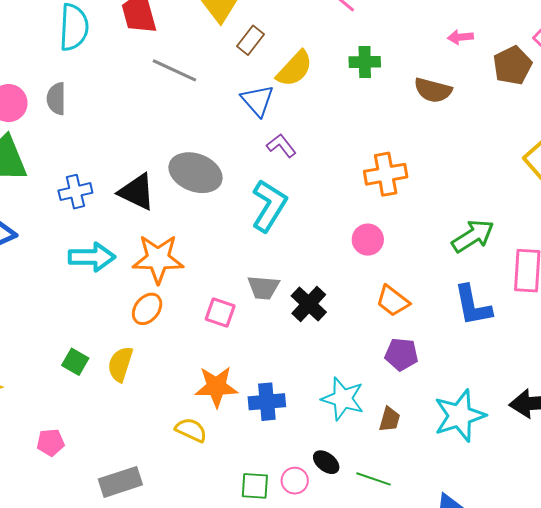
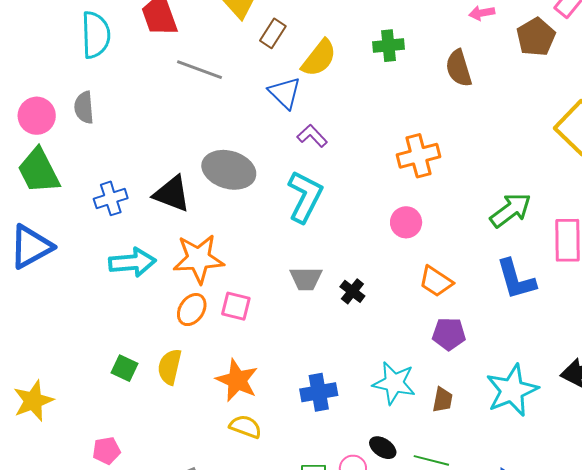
brown semicircle: (433, 90) -> (459, 68), turned 63
black cross: (309, 304) -> (352, 291), size x0.7
pink square: (220, 313) -> (236, 306), moved
orange star: (216, 387) -> (237, 380), moved, turned 30

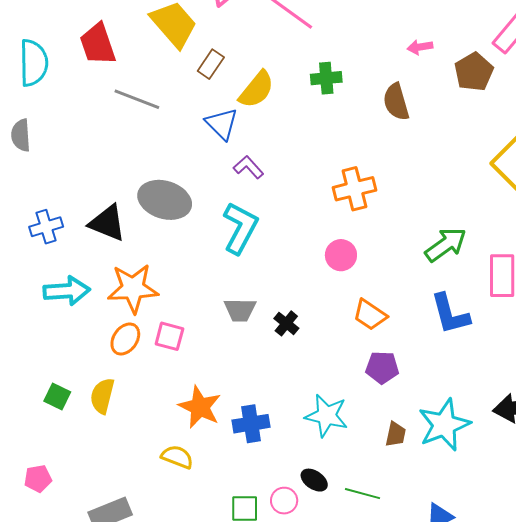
orange star: (237, 380) -> (200, 407), moved
brown trapezoid: (443, 400) -> (396, 434), moved

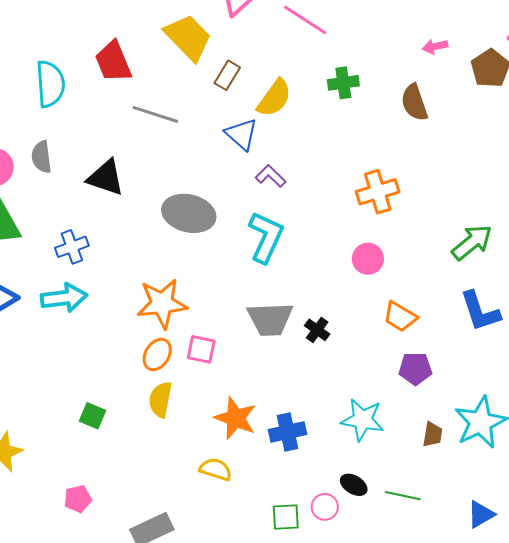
black triangle: (107, 223) -> (106, 178), moved
cyan arrow: (67, 291) -> (64, 298), moved
gray trapezoid: (240, 310) -> (270, 319), size x1.4
yellow semicircle: (102, 396) -> (160, 399), moved

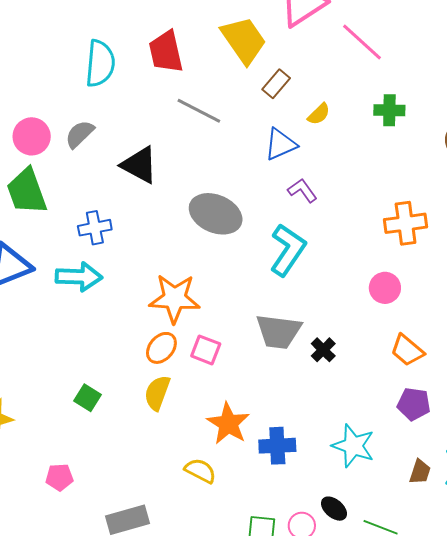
yellow semicircle: (274, 98) -> (319, 114), size x0.6
blue triangle: (241, 134) -> (281, 144), turned 45
gray semicircle: (42, 157) -> (80, 134), turned 44

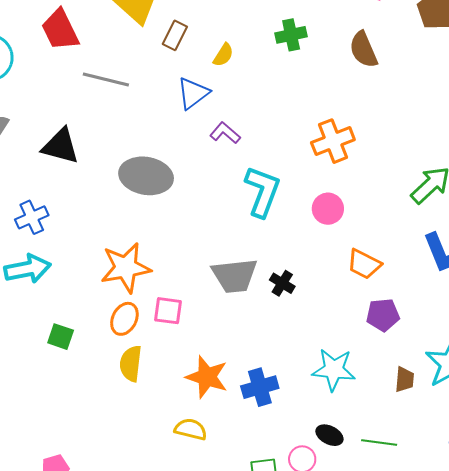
cyan L-shape: (288, 250) -> (262, 191), moved
green square: (88, 398) -> (61, 337), moved

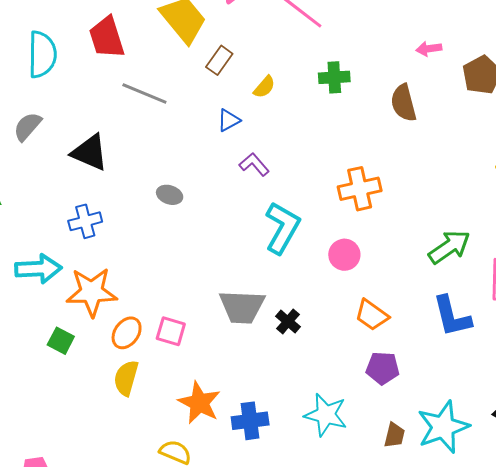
blue triangle: (193, 93) -> (229, 120), size x0.7
gray ellipse: (146, 176) -> (170, 195), size x0.5
blue cross: (32, 217) -> (85, 221), moved
orange star: (126, 268) -> (92, 292), moved

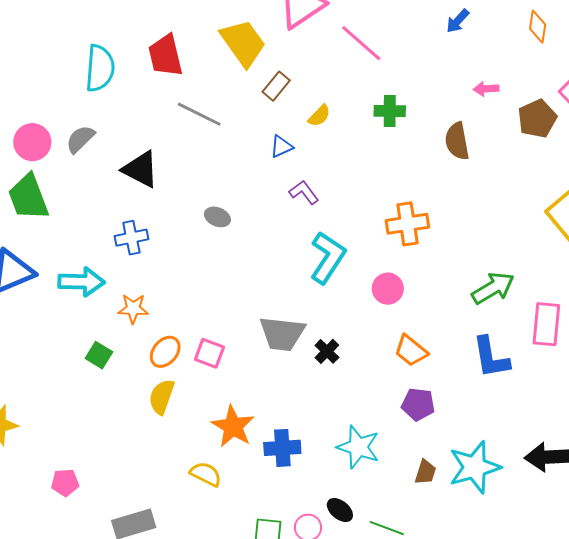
orange star: (92, 292) -> (133, 309), size x0.6

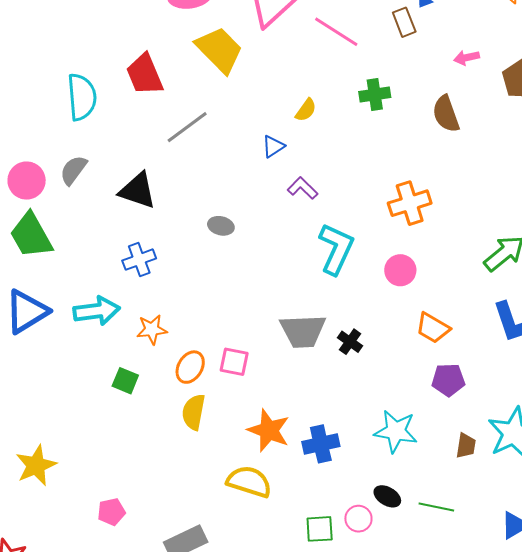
brown rectangle: (276, 86) -> (404, 22), moved, turned -52
gray line: (199, 114) -> (187, 127), turned -54
yellow semicircle: (206, 474) -> (249, 482), size x1.4

